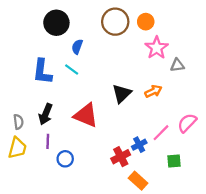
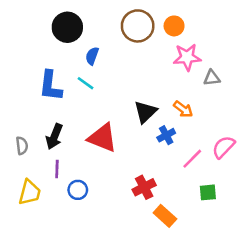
pink star: (157, 48) -> (187, 57), turned 30
orange arrow: (153, 91) -> (183, 109), turned 63
blue cross: (139, 145) -> (166, 135), moved
yellow trapezoid: (17, 148) -> (30, 192), moved

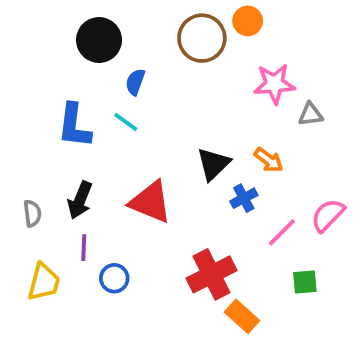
orange circle: (174, 26) -> (248, 21), moved
red cross: (144, 187) -> (211, 274), size x1.4

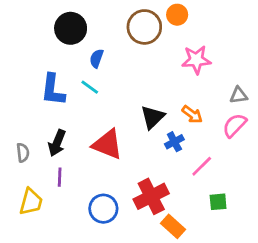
gray triangle: (311, 114) -> (239, 95), moved
pink semicircle: (328, 215) -> (234, 125), moved
blue circle: (114, 278) -> (103, 209), moved, size x1.4

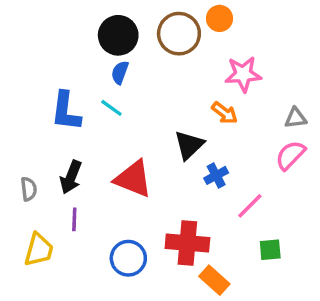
black circle: (71, 28) -> (118, 35), moved
orange arrow: (192, 114) -> (225, 113), moved
red cross: (151, 196) -> (187, 243), turned 32

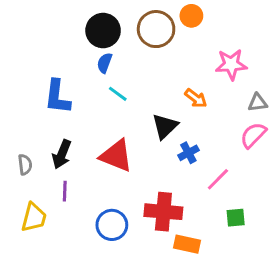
pink star: (243, 74) -> (231, 64), moved
cyan line: (111, 108) -> (118, 94), moved
orange rectangle: (214, 280) -> (187, 244), turned -30

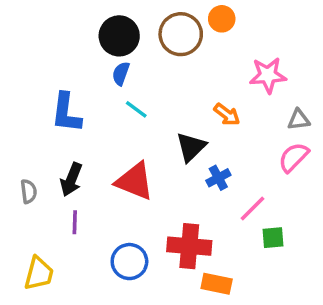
yellow trapezoid: (34, 218) -> (39, 273), moved
green square: (236, 218) -> (273, 238), moved

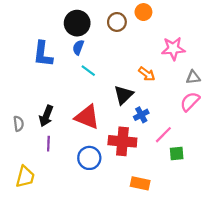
brown circle: (181, 34) -> (117, 22), size x0.7
blue L-shape: (66, 113) -> (43, 54), moved
red cross: (189, 246) -> (122, 141), moved
blue circle: (129, 262) -> (89, 158), moved

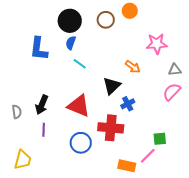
pink line: (163, 135) -> (148, 156), moved

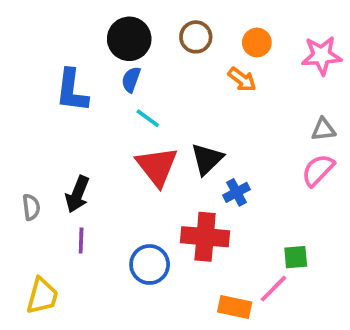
orange circle: (130, 11) -> (257, 42), moved
pink star: (157, 44) -> (322, 55), moved
orange arrow: (133, 67) -> (242, 79), moved
red triangle: (79, 106) -> (157, 166), moved, turned 30

